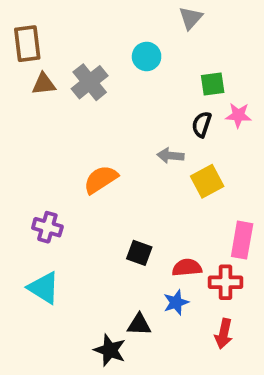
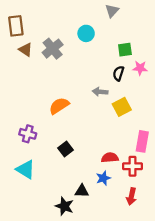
brown triangle: (44, 84) -> (26, 50), turned 40
black square: (139, 253) -> (66, 149), moved, turned 32

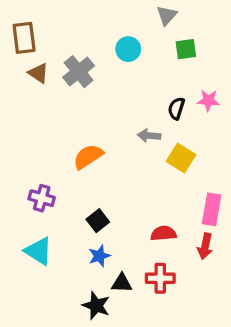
green square: (125, 50) -> (186, 49), moved
yellow square: (122, 107) -> (181, 158), turned -30
red cross: (132, 166) -> (160, 278), moved
blue star: (103, 178) -> (99, 256), moved
red arrow: (131, 196) -> (205, 246), moved

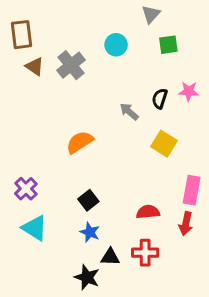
gray arrow: (149, 136) -> (129, 112), moved, turned 36
purple cross: (42, 198) -> (26, 189), moved, turned 30
blue star: (99, 256) -> (90, 232), turned -30

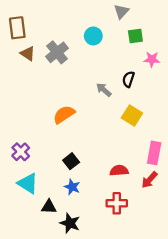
pink star: (189, 91) -> (152, 59), moved
red arrow: (186, 224) -> (149, 180), turned 30
black triangle: (110, 257) -> (49, 207), moved

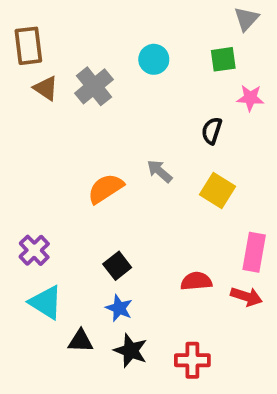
gray triangle: (121, 11) -> (246, 19), moved
gray arrow: (104, 90) -> (160, 171), moved
red arrow: (149, 180) -> (246, 297), turned -114
red cross: (117, 203) -> (192, 360), moved
black star: (70, 223) -> (131, 351), moved

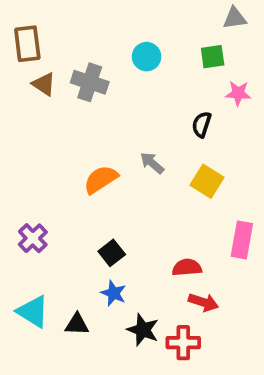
gray triangle: (246, 19) -> (235, 18), turned 40
gray cross: (94, 86) -> (90, 82), turned -33
red arrow: (246, 297) -> (203, 302), moved
cyan triangle: (46, 302) -> (33, 312), moved
black star: (131, 351) -> (143, 330), moved

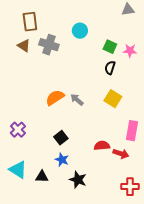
brown rectangle: (27, 44) -> (30, 22), moved
green square: (213, 57) -> (110, 47), moved, turned 32
gray arrow: (152, 163) -> (77, 100), moved
red arrow: (203, 302) -> (121, 154), moved
red cross: (183, 343) -> (130, 187), moved

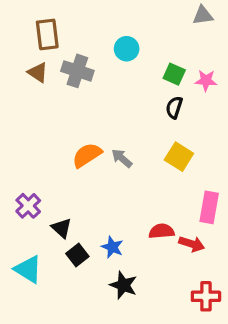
black square: (61, 138) -> (77, 255), moved
blue star: (62, 160) -> (112, 247), moved
black triangle: (42, 177) -> (62, 228), moved, turned 40

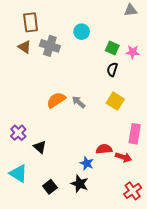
blue star: (112, 247) -> (87, 163), moved
black square: (77, 255) -> (50, 187), moved
red cross: (206, 296) -> (133, 191), turned -36

